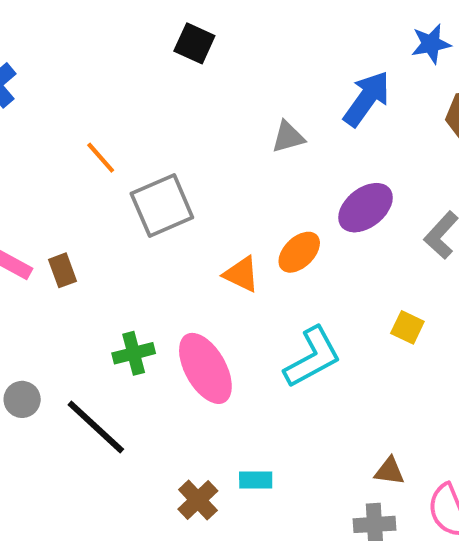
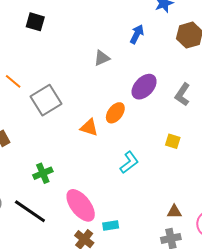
black square: (194, 43) -> (35, 22), moved
blue arrow: (367, 99) -> (137, 34), size x0.7
cyan L-shape: (312, 357) -> (129, 162), size x0.7
pink ellipse: (205, 368) -> (81, 205), moved

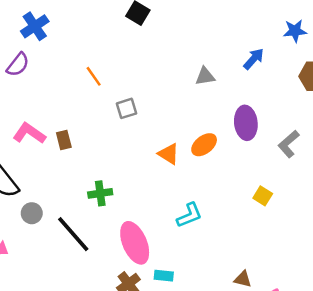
purple ellipse: (144, 87) -> (246, 123), turned -64
gray square: (46, 100) -> (126, 108), size x0.6
cyan L-shape: (129, 162) -> (189, 215), moved

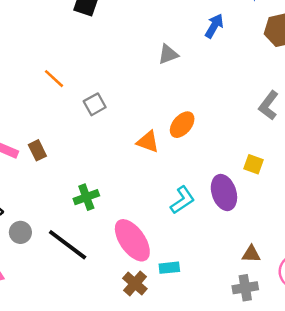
purple ellipse: (246, 123) -> (224, 192), moved

